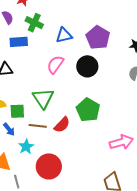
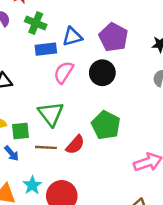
blue rectangle: (19, 42) -> (46, 49), moved
cyan star: (26, 147) -> (32, 185), moved

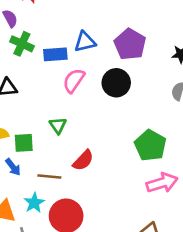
green cross: (36, 23) -> (22, 44), moved
green triangle: (51, 114) -> (58, 125), size x0.6
green pentagon: (106, 125) -> (150, 145), moved
brown line: (46, 147) -> (49, 177), moved

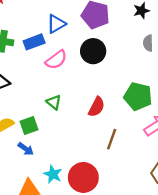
pink semicircle: (74, 81) -> (56, 60), turned -145
red semicircle: (83, 160) -> (97, 107), moved
brown line: (49, 177) -> (112, 139), moved, turned -60

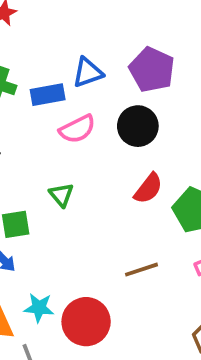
red semicircle: (97, 107) -> (148, 188), moved
brown line: (112, 139) -> (141, 270), turned 42
cyan star: (53, 174) -> (39, 308), turned -30

